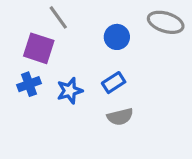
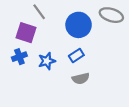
blue circle: (117, 37) -> (79, 25), size x1.5

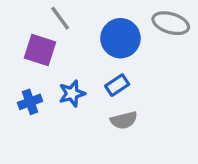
blue cross: (19, 57) -> (30, 102), moved

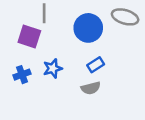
gray line: (60, 18) -> (44, 13), turned 36
blue rectangle: (117, 85) -> (96, 65), moved

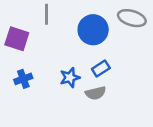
purple square: (29, 37) -> (17, 39), moved
blue star: (53, 68) -> (70, 78), moved

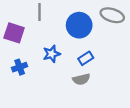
blue star: (70, 78) -> (52, 54), moved

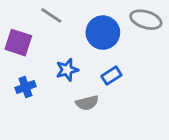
gray line: (39, 12) -> (51, 15), turned -56
gray semicircle: (81, 79) -> (87, 103), moved

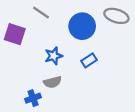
blue cross: (25, 87) -> (33, 98), moved
gray semicircle: (87, 103) -> (52, 82), moved

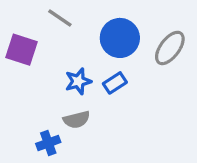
gray ellipse: (116, 16) -> (170, 48), moved, turned -70
blue rectangle: (89, 60) -> (115, 83), moved

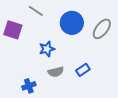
blue rectangle: (115, 83) -> (83, 70), moved
gray semicircle: (77, 120) -> (56, 72), moved

